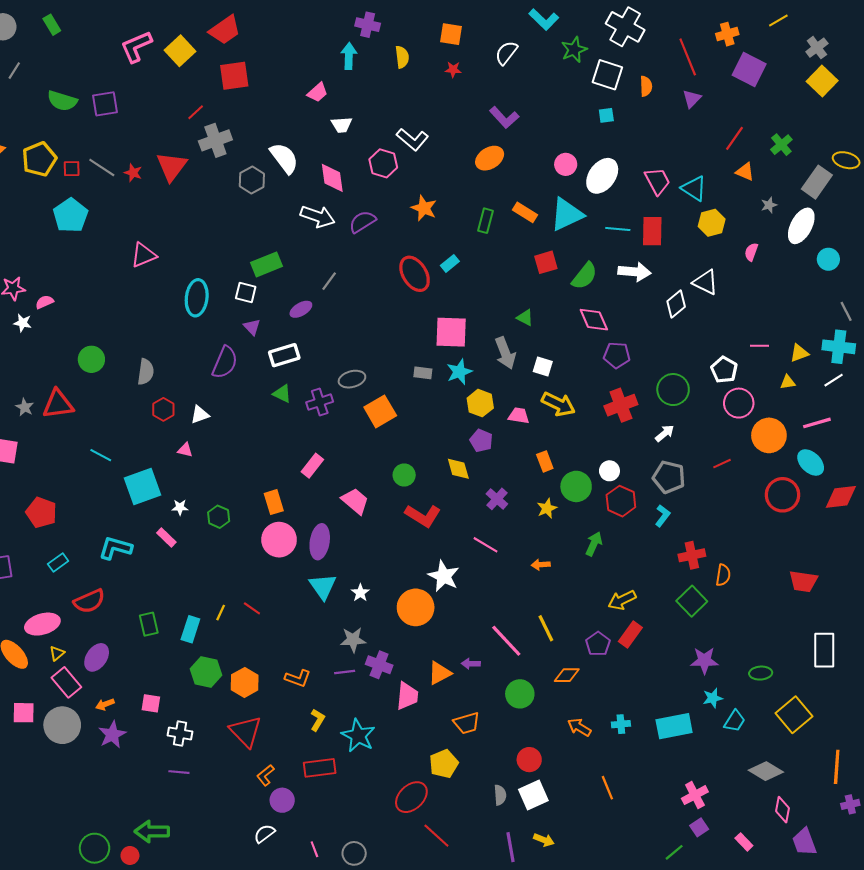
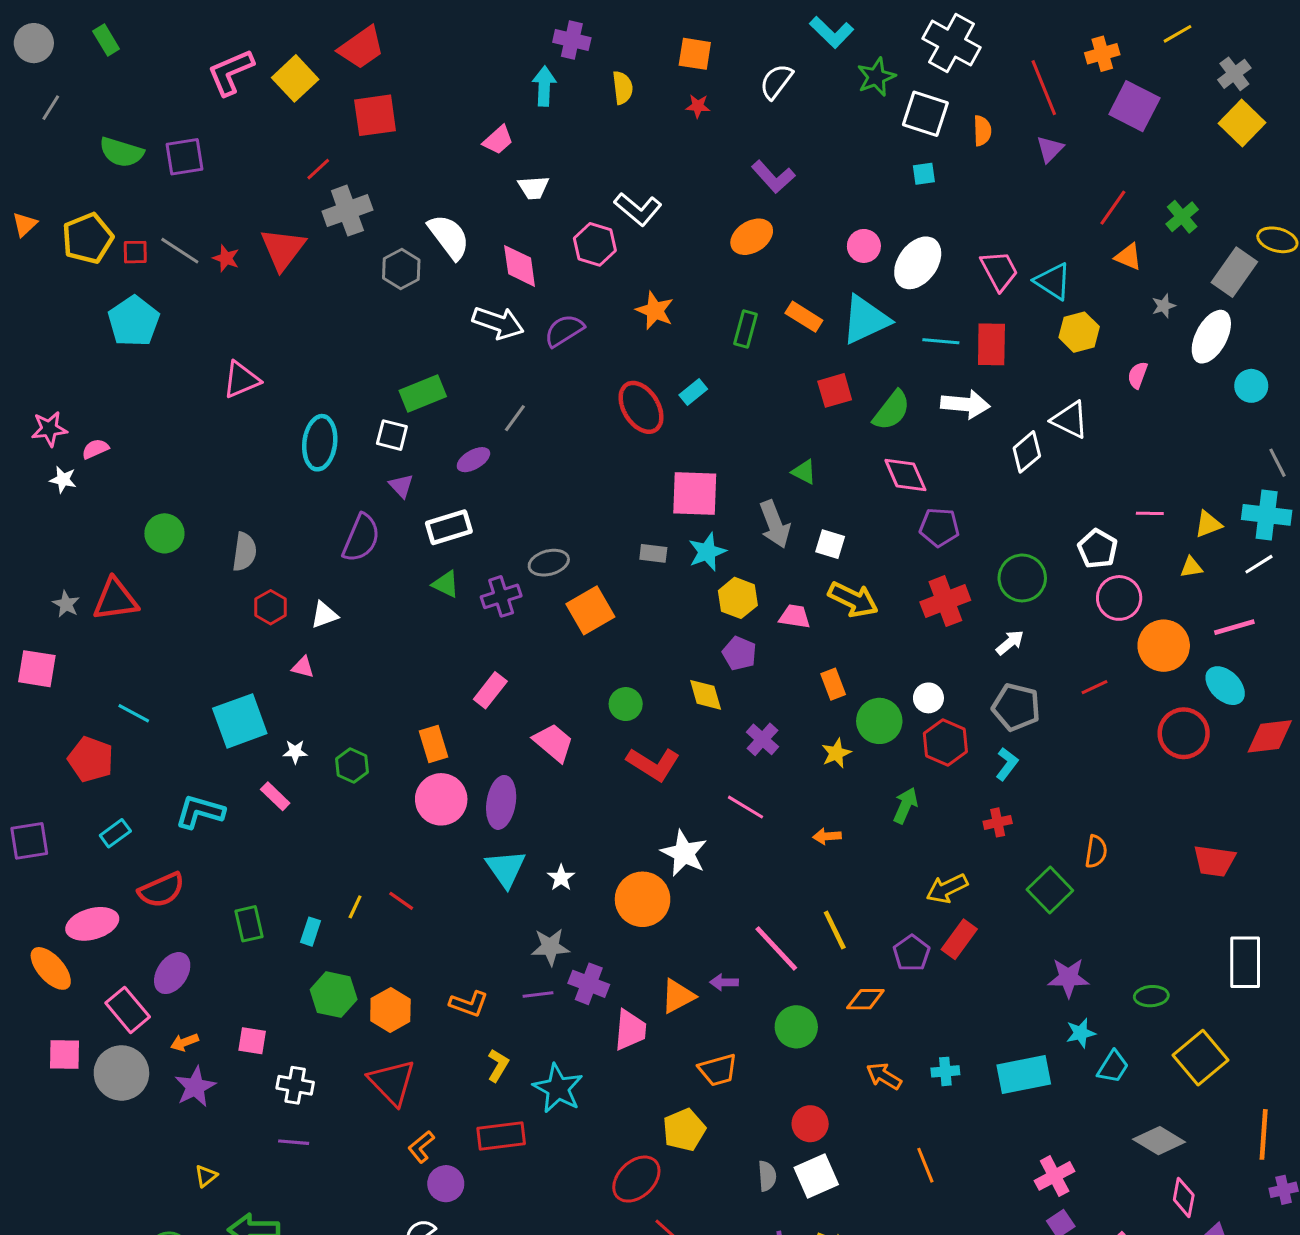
cyan line: (101, 455) -> (134, 713), moved
red cross: (692, 555) -> (998, 822), moved, size x0.7
cyan rectangle: (190, 629) -> (311, 932), size x0.7
yellow triangle: (57, 653) -> (206, 1176), moved

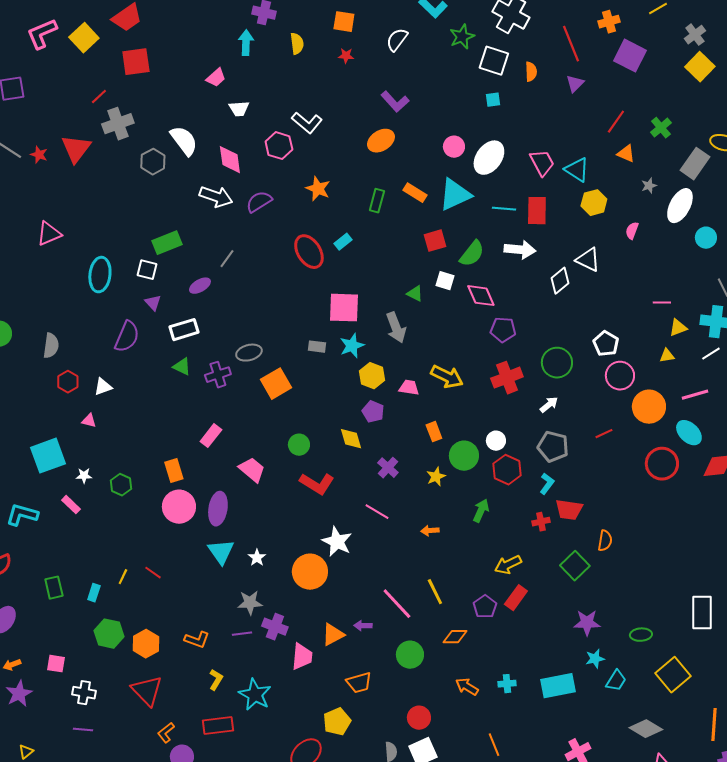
pink line: (1150, 513) -> (662, 303), moved
white square: (830, 544) -> (445, 281), moved
red trapezoid: (1214, 861) -> (569, 510), moved

